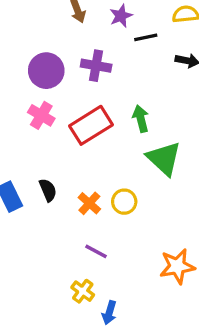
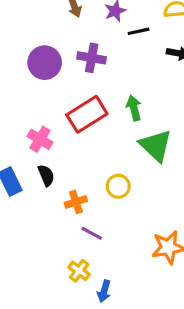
pink cross: (41, 115) -> (40, 139), moved
orange cross: (89, 203) -> (76, 202), moved, turned 30

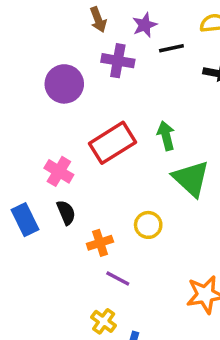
purple cross: (92, 58) -> (118, 61), moved

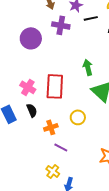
red rectangle: (112, 143) -> (55, 86), moved, turned -55

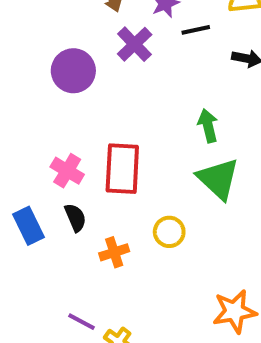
purple cross: (61, 25) -> (135, 44), turned 36
green arrow: (88, 67) -> (208, 126), moved
purple line: (61, 147) -> (82, 322), moved

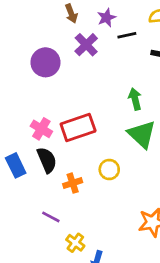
red rectangle: (122, 169) -> (78, 127), turned 68
black semicircle: (75, 218) -> (47, 160), size x1.4
purple line: (82, 322) -> (51, 217), moved

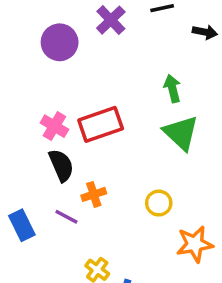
blue rectangle: (16, 165) -> (22, 225), moved
yellow circle: (109, 170) -> (159, 203), moved
purple line: (51, 217) -> (66, 217), moved

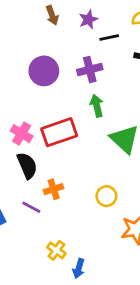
purple cross: (111, 20) -> (90, 70), moved, turned 30
purple circle: (60, 42) -> (44, 71), moved
green arrow: (172, 88) -> (97, 106), moved

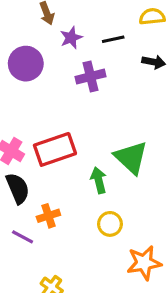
purple star: (88, 19) -> (71, 38), moved
purple circle: (44, 71) -> (26, 64), moved
green arrow: (97, 106) -> (99, 180), moved

